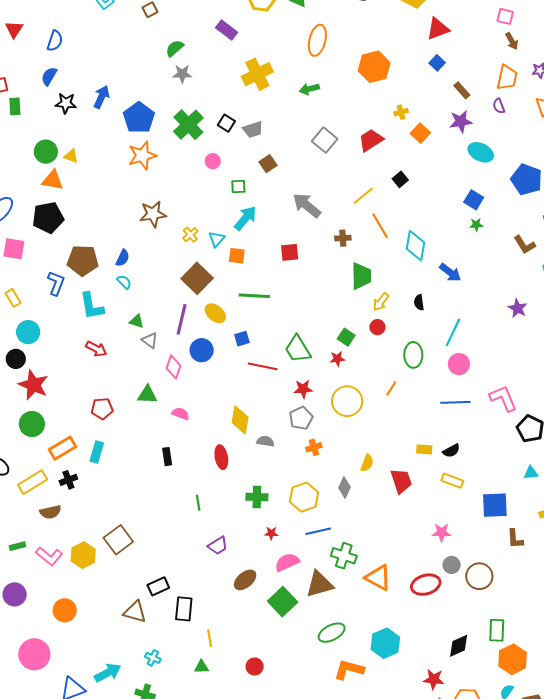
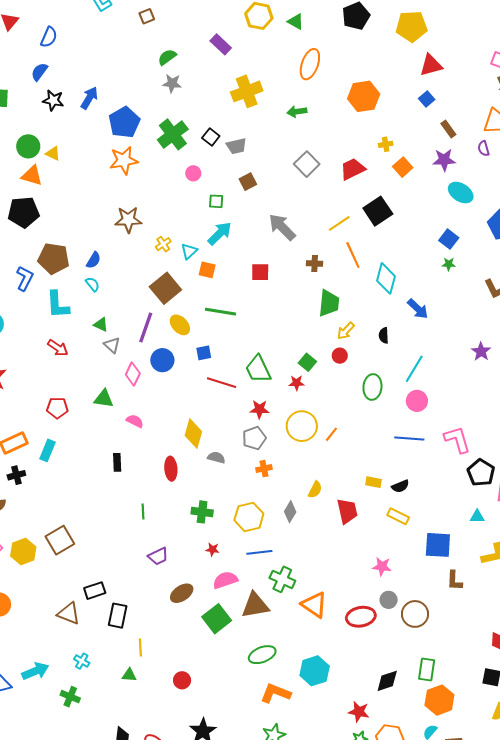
black square: (400, 179) -> (378, 211), size x1.8
orange line: (391, 388) -> (331, 434), moved

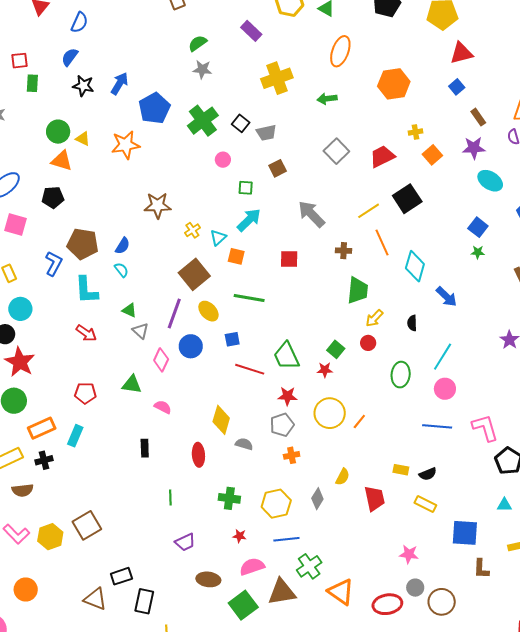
orange star: (124, 160) -> (126, 145), moved
black pentagon: (23, 212) -> (53, 197), size x0.7
green cross: (282, 579) -> (309, 566), turned 30
brown ellipse: (182, 593) -> (208, 579), turned 40

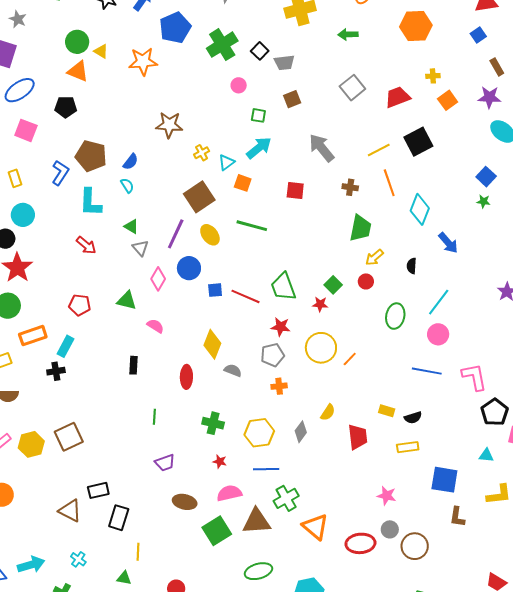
blue square: (232, 339) -> (215, 290), moved
black cross: (44, 460) -> (56, 371), moved
yellow rectangle: (425, 504) -> (408, 447), turned -40

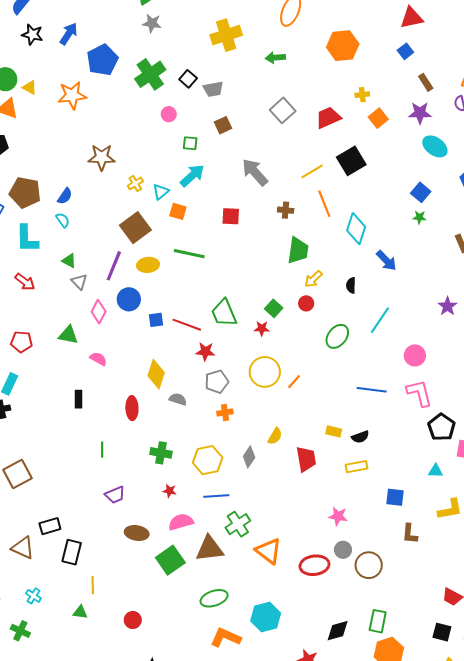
yellow ellipse: (210, 235) -> (148, 265), turned -55
green ellipse: (395, 316) -> (337, 336), turned 30
red star: (281, 327) -> (205, 351), moved
pink circle: (438, 334) -> (415, 355), moved
blue square: (444, 480) -> (395, 497), size x0.7

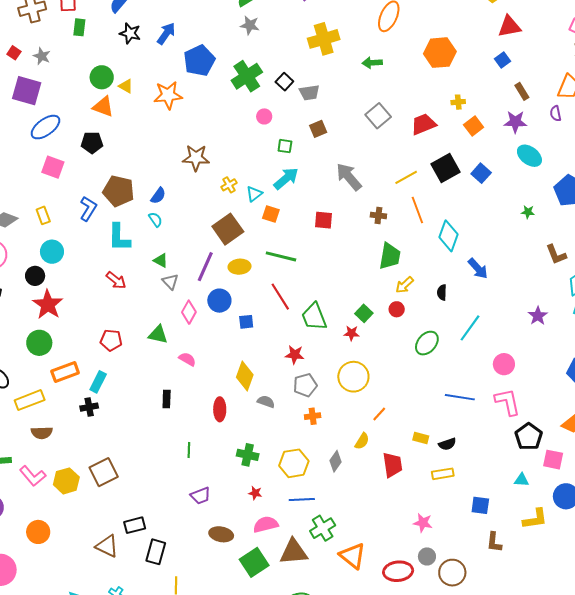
blue square: (421, 192) -> (481, 173), moved
green star: (419, 217) -> (528, 212), moved
red line: (187, 325) -> (280, 297), moved, turned 36
orange line: (294, 382) -> (379, 414), moved

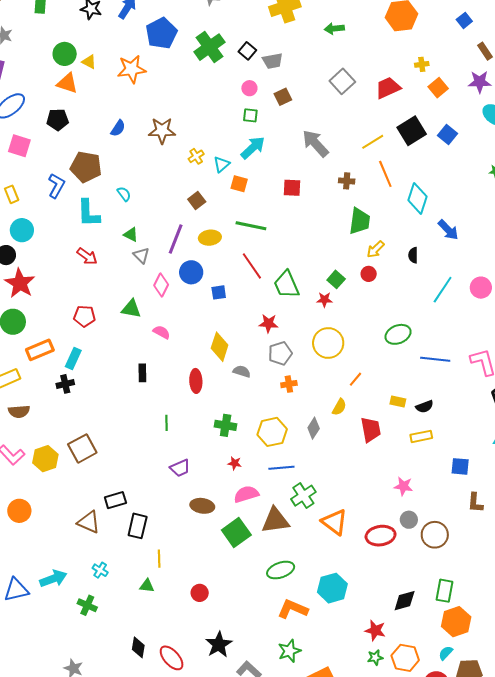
pink circle: (264, 116) -> (249, 88), moved
blue semicircle: (158, 196) -> (118, 128), moved
brown square: (228, 229) -> (197, 200), size x0.6
green ellipse: (427, 343) -> (398, 334), moved, turned 30
pink circle: (504, 364) -> (481, 288), moved

